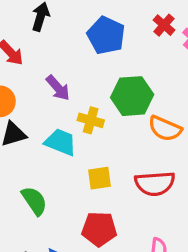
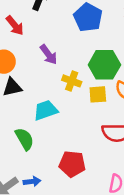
cyan trapezoid: (61, 142) -> (46, 110), moved, turned -45
yellow square: (100, 178) -> (98, 94), moved

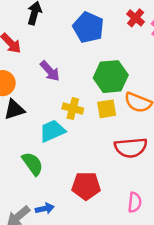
yellow cross: (72, 81) -> (73, 108), moved

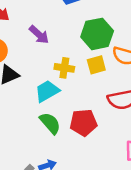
green semicircle: (33, 164) -> (50, 123), moved
red pentagon: (86, 186) -> (83, 123), moved

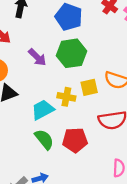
green hexagon: (97, 34) -> (72, 53), moved
yellow cross: (64, 68) -> (66, 97), moved

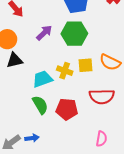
purple arrow: (37, 57) -> (44, 33), turned -96

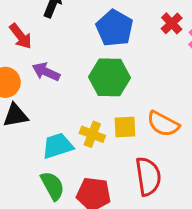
purple arrow: (44, 33) -> (46, 72), moved, turned -114
red semicircle: (102, 96) -> (148, 176), turned -100

